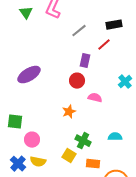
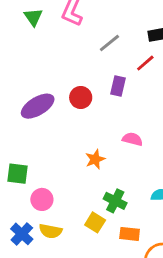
red circle: (77, 81) -> (81, 97), moved

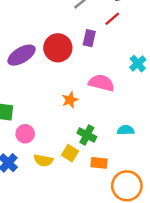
red circle: (81, 97) -> (58, 48), size x1.5
pink semicircle: (132, 139) -> (101, 83), size x1.5
yellow semicircle: (51, 231) -> (43, 160), moved

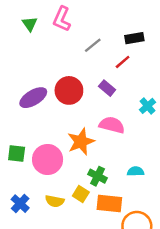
purple rectangle: (89, 38) -> (107, 88), moved, turned -63
orange star: (70, 100) -> (81, 142), size x1.6
pink circle: (25, 134) -> (48, 159), moved, size x1.6
orange rectangle: (99, 163) -> (109, 204), size x1.5

